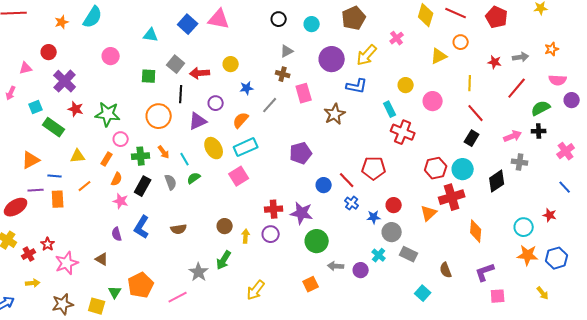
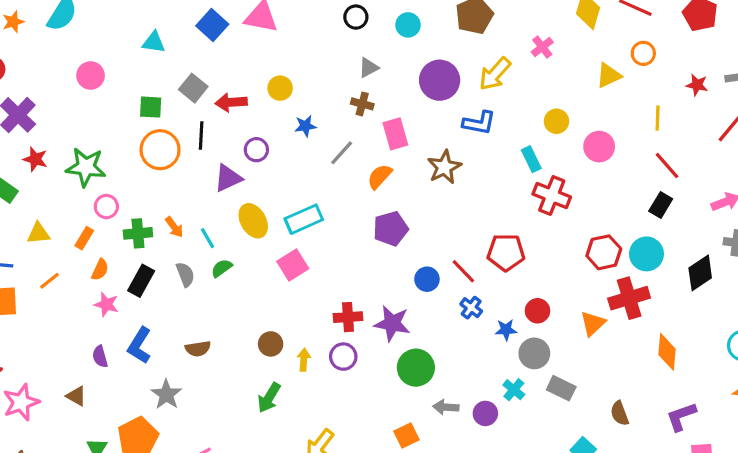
orange circle: (159, 116) -> (160, 150), moved
orange semicircle: (241, 120) -> (380, 177), moved
gray star: (199, 272) -> (166, 394), moved

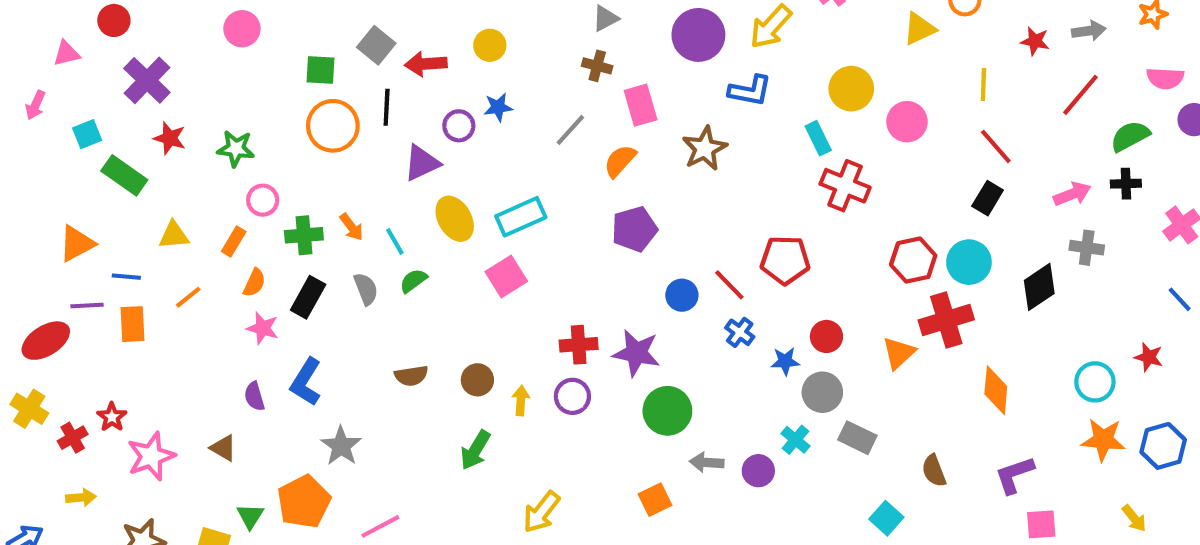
yellow circle: (556, 121) -> (851, 89), size x1.4
blue star: (305, 126) -> (498, 107), moved
green star: (86, 167) -> (236, 149), size x0.7
brown semicircle: (198, 349) -> (411, 376), moved

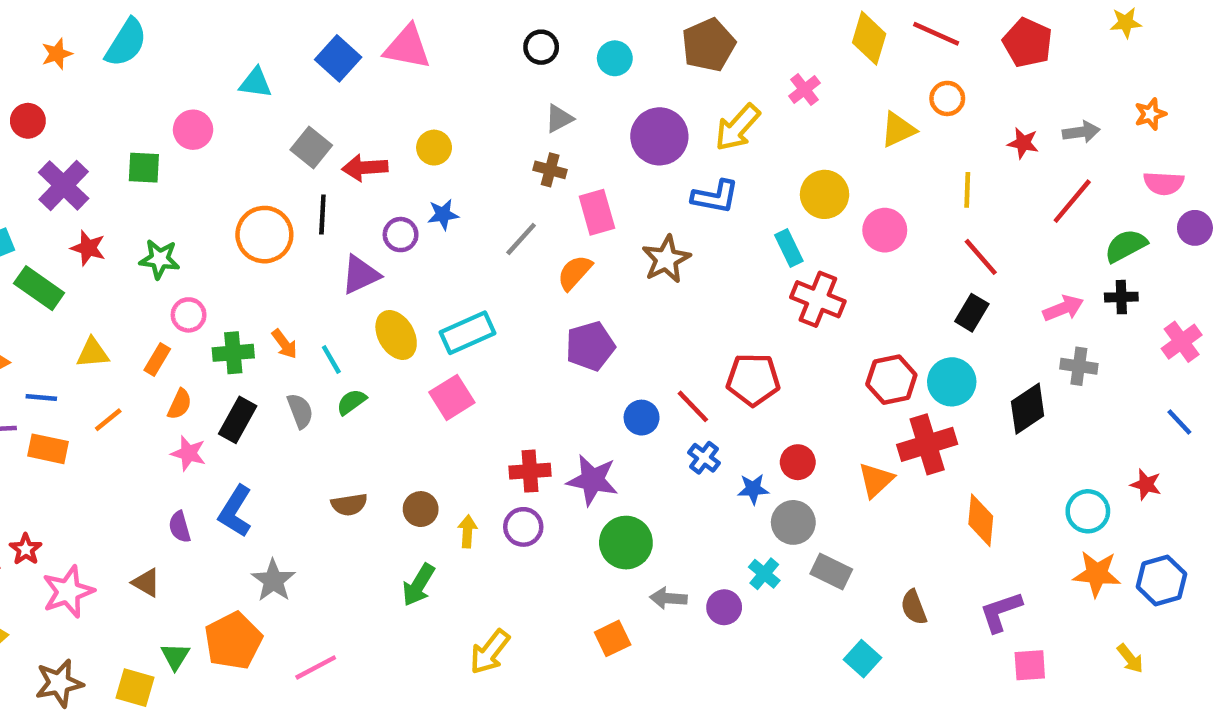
pink circle: (242, 29) -> (193, 130), moved
green square: (320, 70) -> (144, 168), moved
orange rectangle: (133, 324) -> (48, 449), turned -75

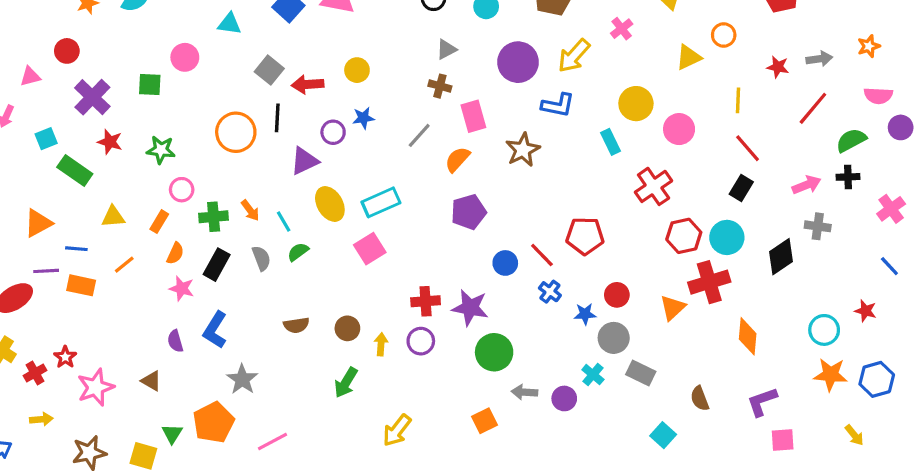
red cross: (818, 299) -> (654, 186), moved, turned 33

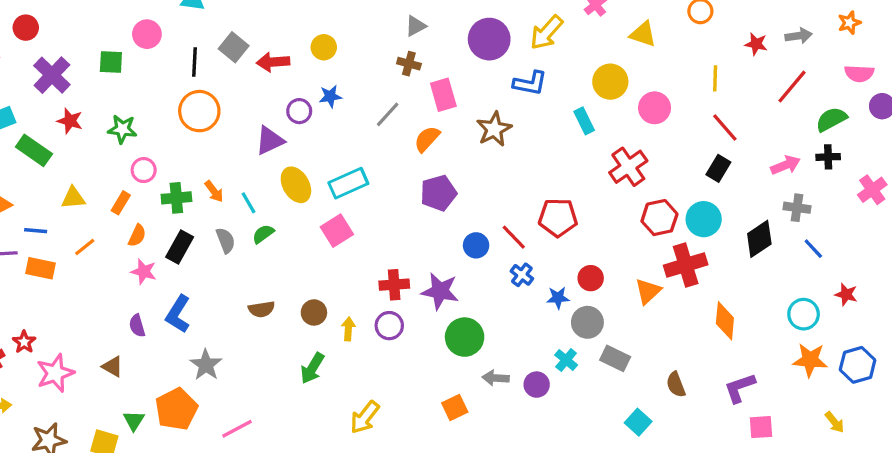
yellow triangle: (689, 57) -> (643, 34), moved, turned 44
black line: (277, 118) -> (194, 62), moved
blue line: (889, 266) -> (813, 249), moved

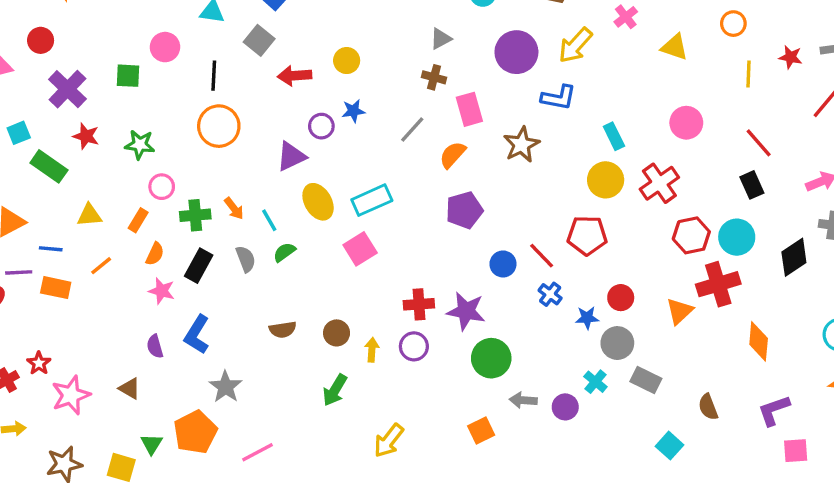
gray square: (234, 47) -> (259, 40), moved
yellow line: (715, 78) -> (749, 74), moved
yellow circle: (610, 82) -> (606, 180), moved
black rectangle: (718, 168) -> (752, 185), turned -55

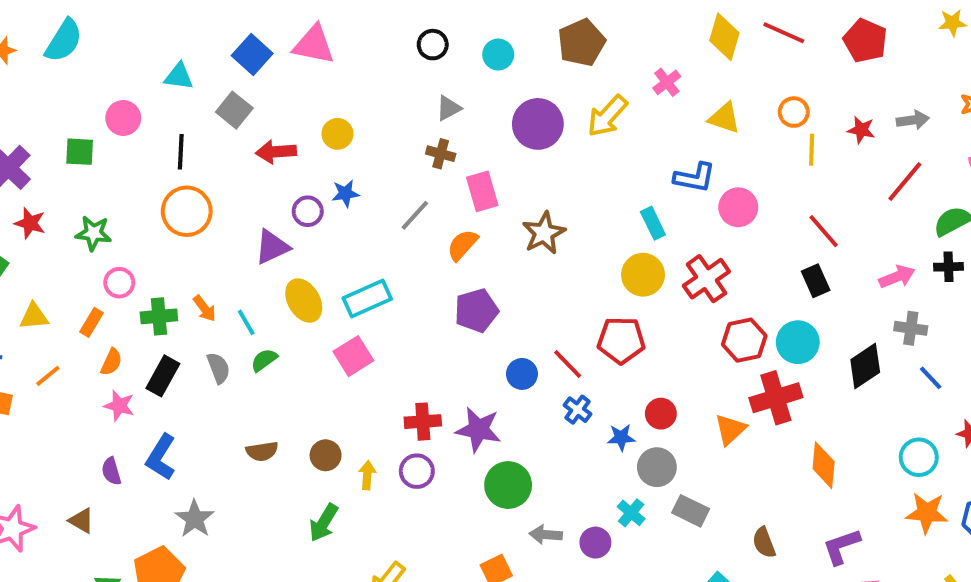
orange circle: (733, 24) -> (794, 112), moved
blue L-shape: (558, 98) -> (695, 178), moved

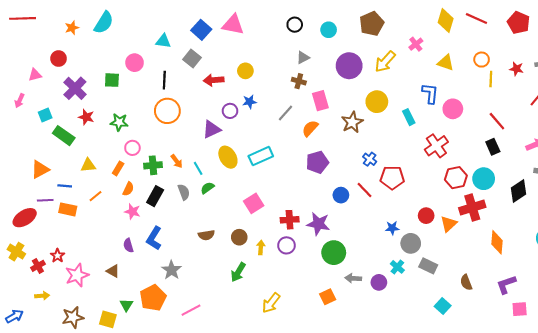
blue L-shape: (695, 178) -> (430, 93), turned -95
yellow circle: (643, 275) -> (377, 102), moved
pink square: (353, 356) -> (254, 203), moved
blue cross: (578, 410) -> (370, 159), moved
red circle: (661, 414) -> (426, 216), moved

